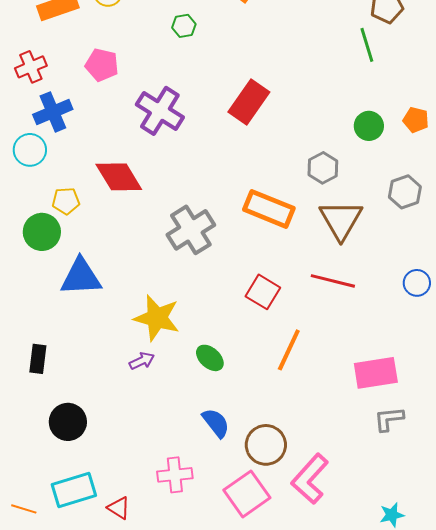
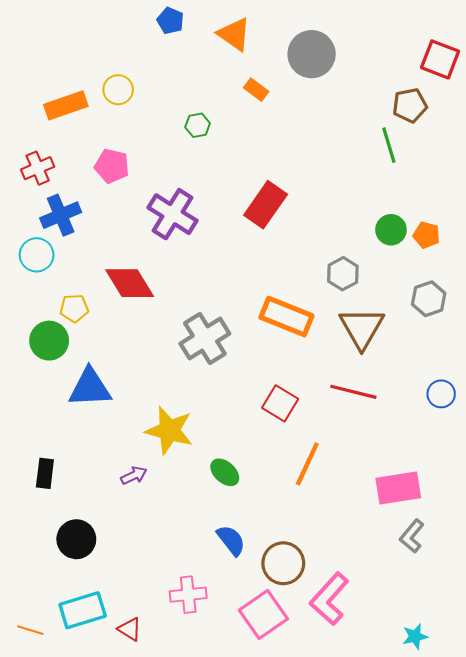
orange pentagon: (416, 120) -> (427, 235), moved
purple arrow: (142, 361) -> (134, 475), moved
gray L-shape: (389, 419) -> (412, 536), turned -44

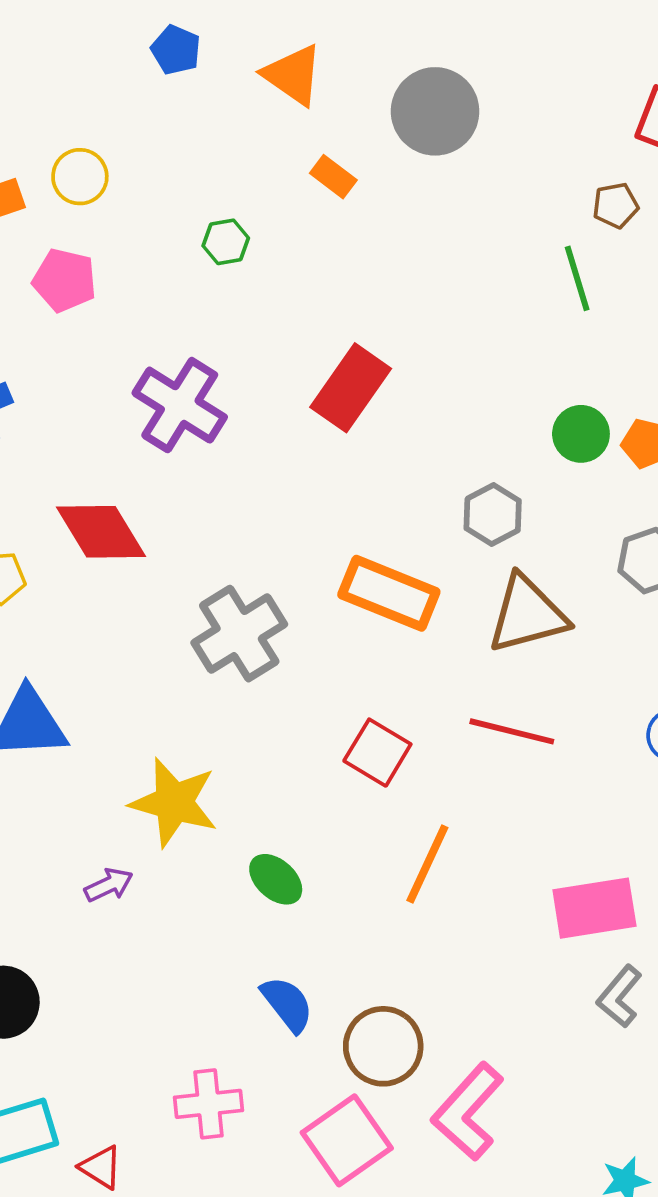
brown pentagon: (410, 105) -> (616, 205), size x0.7
pink pentagon: (112, 166) -> (65, 280), moved
brown triangle: (362, 328) -> (527, 614), turned 45

